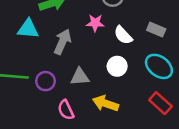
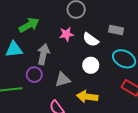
purple circle: (45, 81) -> (34, 75), moved

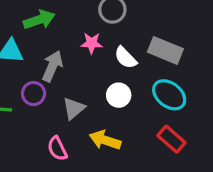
gray rectangle: (116, 30) -> (165, 50), size x1.5
gray triangle: (63, 80) -> (74, 108), turned -35

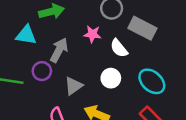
gray rectangle: (165, 50) -> (142, 28), moved

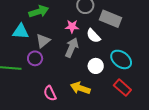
gray arrow: (59, 50) -> (72, 48), moved
white circle: (111, 78) -> (96, 66), moved
gray triangle: (73, 86) -> (43, 41), moved

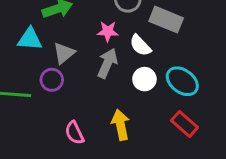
white circle: (96, 66) -> (144, 79), moved
yellow arrow: (80, 88) -> (121, 125), turned 60

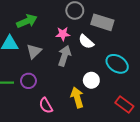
white circle: (144, 79) -> (91, 80), moved
purple circle: (52, 80) -> (28, 81), moved
red rectangle: (184, 124) -> (124, 105), moved

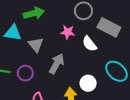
gray triangle: (34, 51) -> (36, 45), turned -35
gray arrow: (64, 56) -> (57, 64), moved

